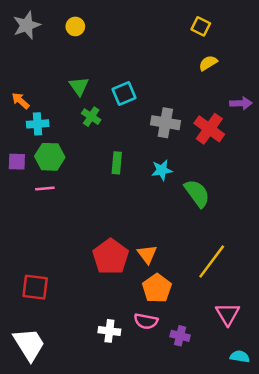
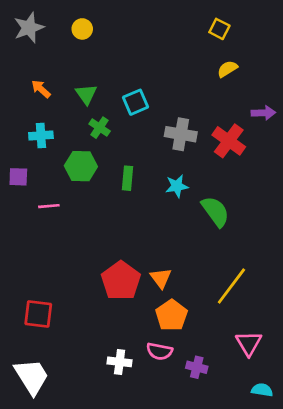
orange arrow: (20, 101) -> (41, 89), moved
green hexagon: (50, 157) -> (81, 166), moved

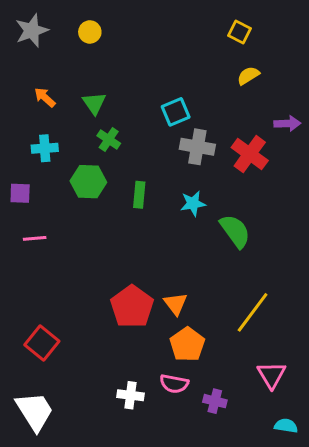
cyan square: (136, 102) -> (176, 112), moved
pink line: (49, 206) -> (35, 238), moved
red square: (38, 314) -> (42, 343), turned 32

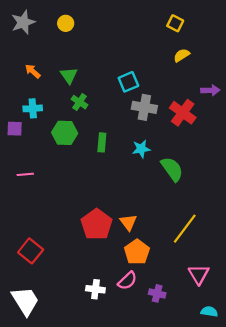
purple square: (20, 193) -> (15, 129), moved
pink semicircle: (174, 384) -> (127, 281), turned -54

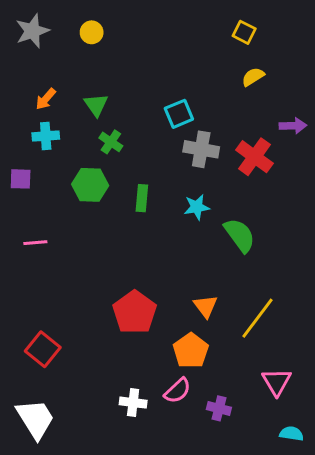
orange arrow: (33, 71) -> (46, 99), turned -91
cyan cross: (33, 108) -> (46, 136), moved
orange triangle: (128, 222) -> (206, 306), moved

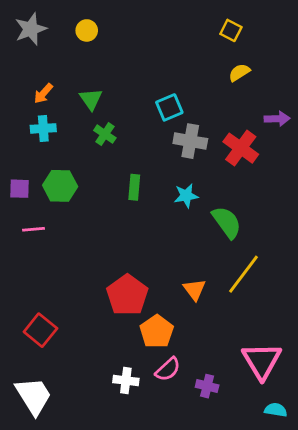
purple square: (21, 179) -> (19, 189), moved
green hexagon: (90, 185) -> (60, 186), moved
yellow line: (257, 318) -> (244, 274), moved
orange pentagon: (191, 351) -> (157, 331), moved
pink triangle: (277, 382) -> (262, 361), size x1.4

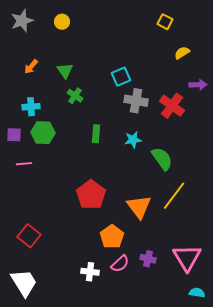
yellow semicircle: (239, 72) -> (182, 53), moved
cyan cross: (43, 128) -> (31, 107), moved
orange triangle: (195, 289) -> (139, 207), size x1.5
red pentagon: (127, 295) -> (91, 195), moved
purple cross: (207, 386) -> (148, 259), moved

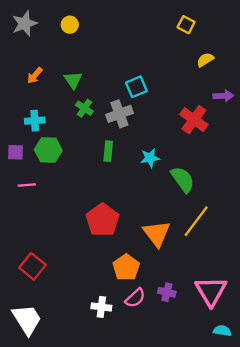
gray cross: (136, 101) -> (119, 114), moved, turned -30

